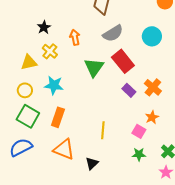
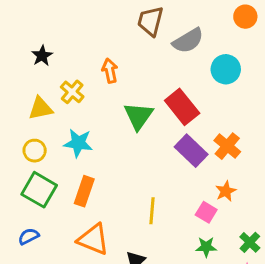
black star: (44, 27) -> (42, 56), moved
gray semicircle: (113, 33) -> (188, 41), moved
purple rectangle: (129, 90) -> (191, 151), size x1.5
blue semicircle: (21, 147) -> (29, 236), size x0.6

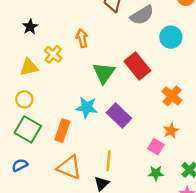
cyan star: (78, 143) -> (87, 107), moved
purple rectangle: (191, 151) -> (119, 116), moved
yellow line: (152, 211) -> (109, 161), moved

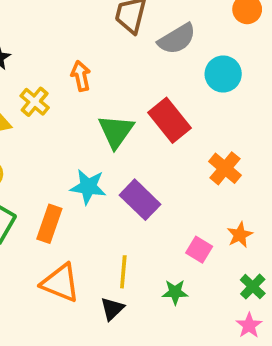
orange star: (171, 131) -> (240, 235), moved
green star: (156, 173) -> (175, 292), moved

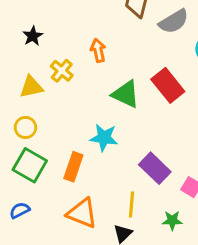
green triangle: (116, 131) -> (126, 94), turned -40
purple rectangle: (140, 200) -> (155, 168), moved

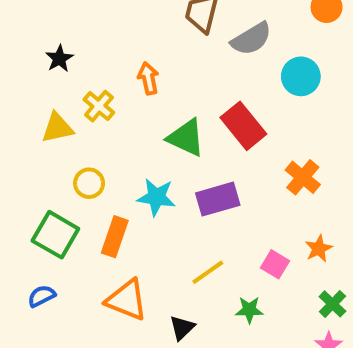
yellow circle: (25, 127) -> (89, 183), moved
purple rectangle: (155, 168) -> (218, 199), moved, turned -60
yellow line: (132, 204) -> (208, 272), moved, turned 50

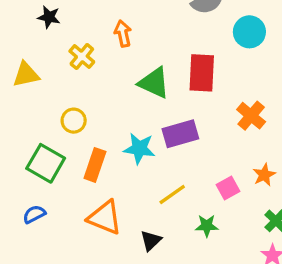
black star: (59, 59) -> (49, 17), turned -30
red rectangle: (243, 126) -> (202, 73), turned 42
yellow triangle: (57, 128) -> (26, 75), moved
cyan star: (156, 197) -> (139, 149), moved
pink square: (275, 264) -> (228, 188), turned 30

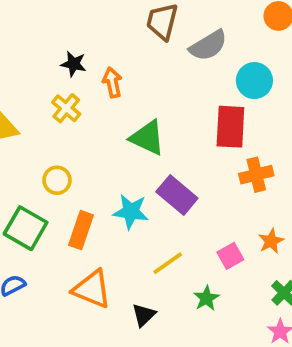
black star: (49, 17) -> (74, 64), moved
red rectangle: (202, 73) -> (230, 127), moved
orange cross: (251, 116) -> (256, 175), turned 36
purple rectangle: (180, 134) -> (177, 195), turned 56
green star: (207, 226) -> (206, 298), turned -30

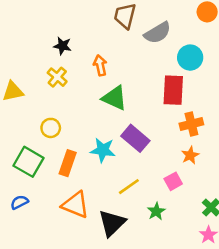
orange arrow: (112, 82) -> (100, 65), moved
orange star: (271, 241) -> (190, 155), moved
black triangle: (144, 315) -> (112, 223), size x1.6

